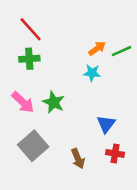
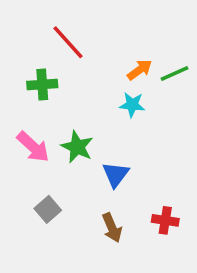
red line: (31, 29) -> (68, 42), moved
blue triangle: (106, 124) -> (116, 174), moved
gray square: (33, 146) -> (48, 209), size x0.6

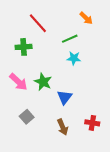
orange arrow: (140, 70) -> (86, 18), moved, turned 80
green line: (174, 73) -> (70, 39), moved

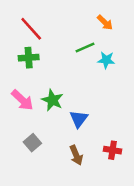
red line: (38, 23) -> (31, 29), moved
cyan star: (74, 58) -> (106, 60), moved

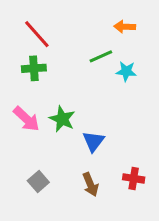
orange arrow: (105, 22) -> (125, 27), turned 138
gray square: (32, 143) -> (38, 181), moved

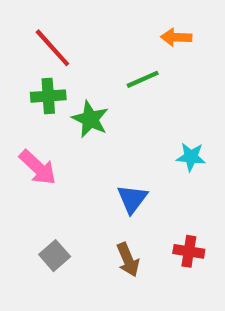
cyan star: (126, 71) -> (191, 157), moved
green star: (62, 119) -> (90, 119), moved

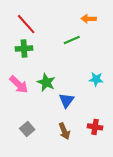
green star: (90, 119) -> (46, 82), moved

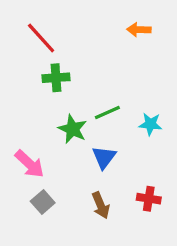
green line: (72, 40) -> (107, 113), moved
green cross: (24, 48) -> (56, 78), moved
pink arrow: (19, 85) -> (29, 164), moved

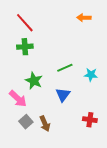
green cross: (56, 78) -> (25, 47), moved
green star: (73, 129) -> (34, 81), moved
brown arrow: (101, 205) -> (45, 124), moved

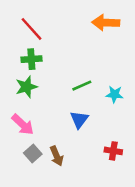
orange arrow: (84, 18) -> (106, 23), size x1.5
green star: (34, 81) -> (26, 87), moved, turned 30

